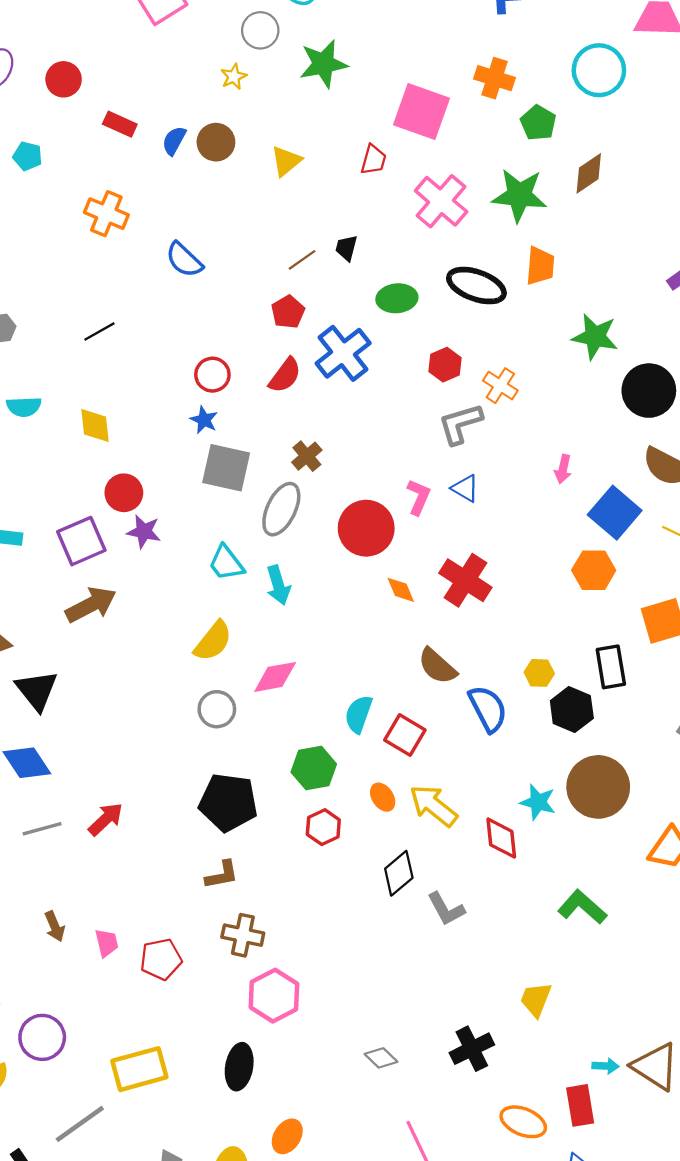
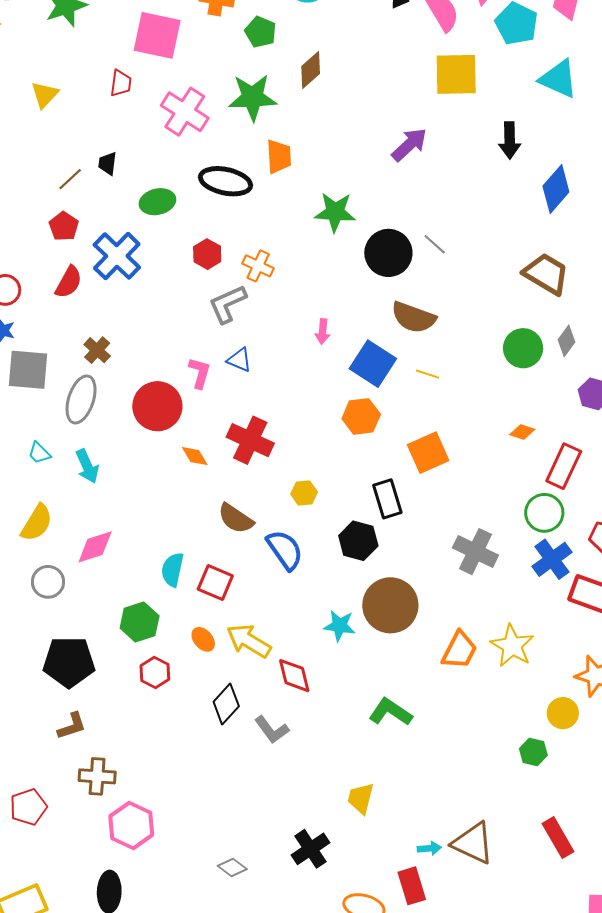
cyan trapezoid: (226, 563) -> (39, 453), size x0.7
yellow hexagon: (539, 673) -> (304, 493), moved
red diamond: (501, 838) -> (294, 676), moved

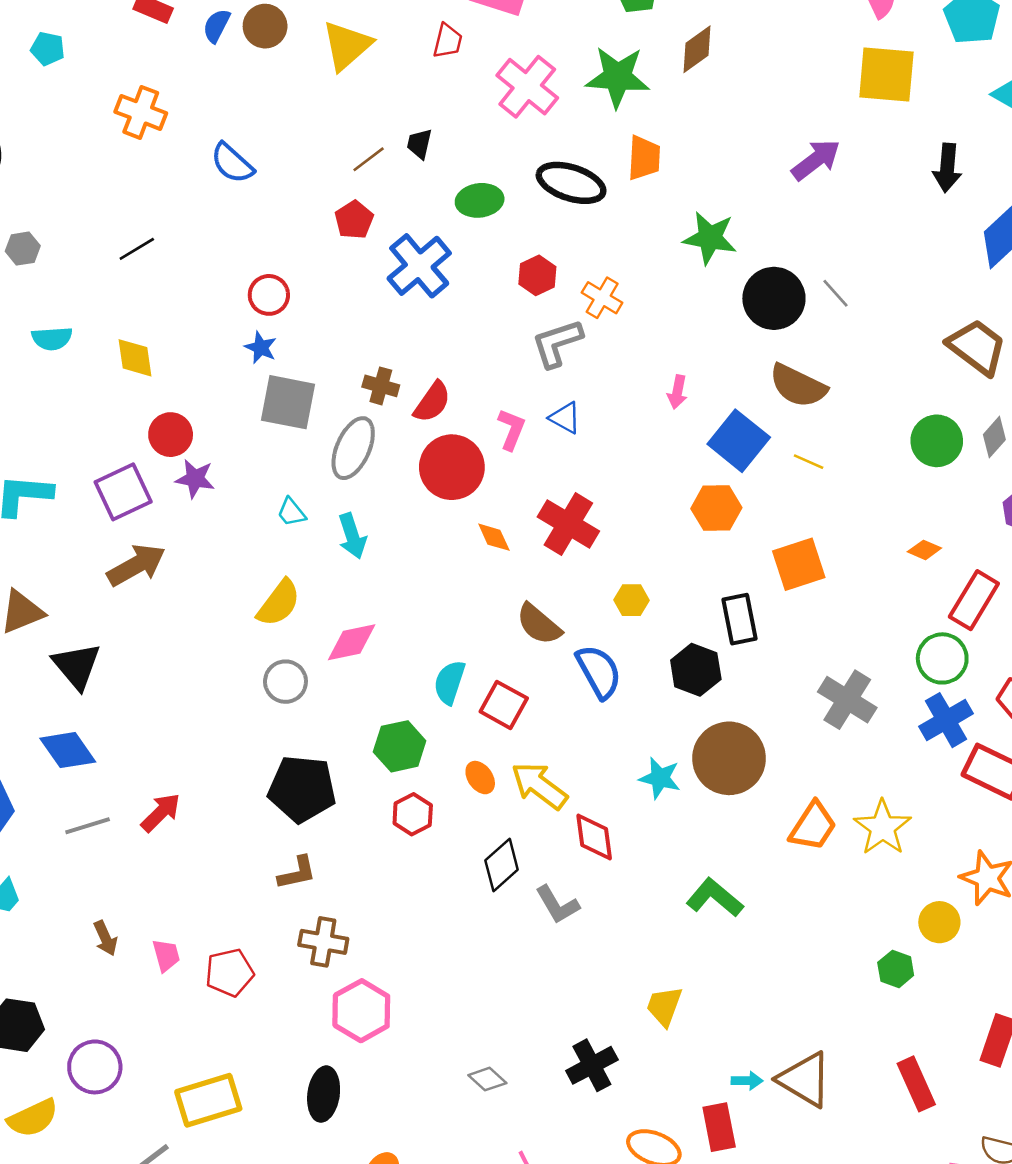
yellow triangle: (45, 95) -> (347, 46), size x1.4
red semicircle: (69, 282) -> (432, 402), moved
brown cross: (97, 350) -> (381, 386), turned -32

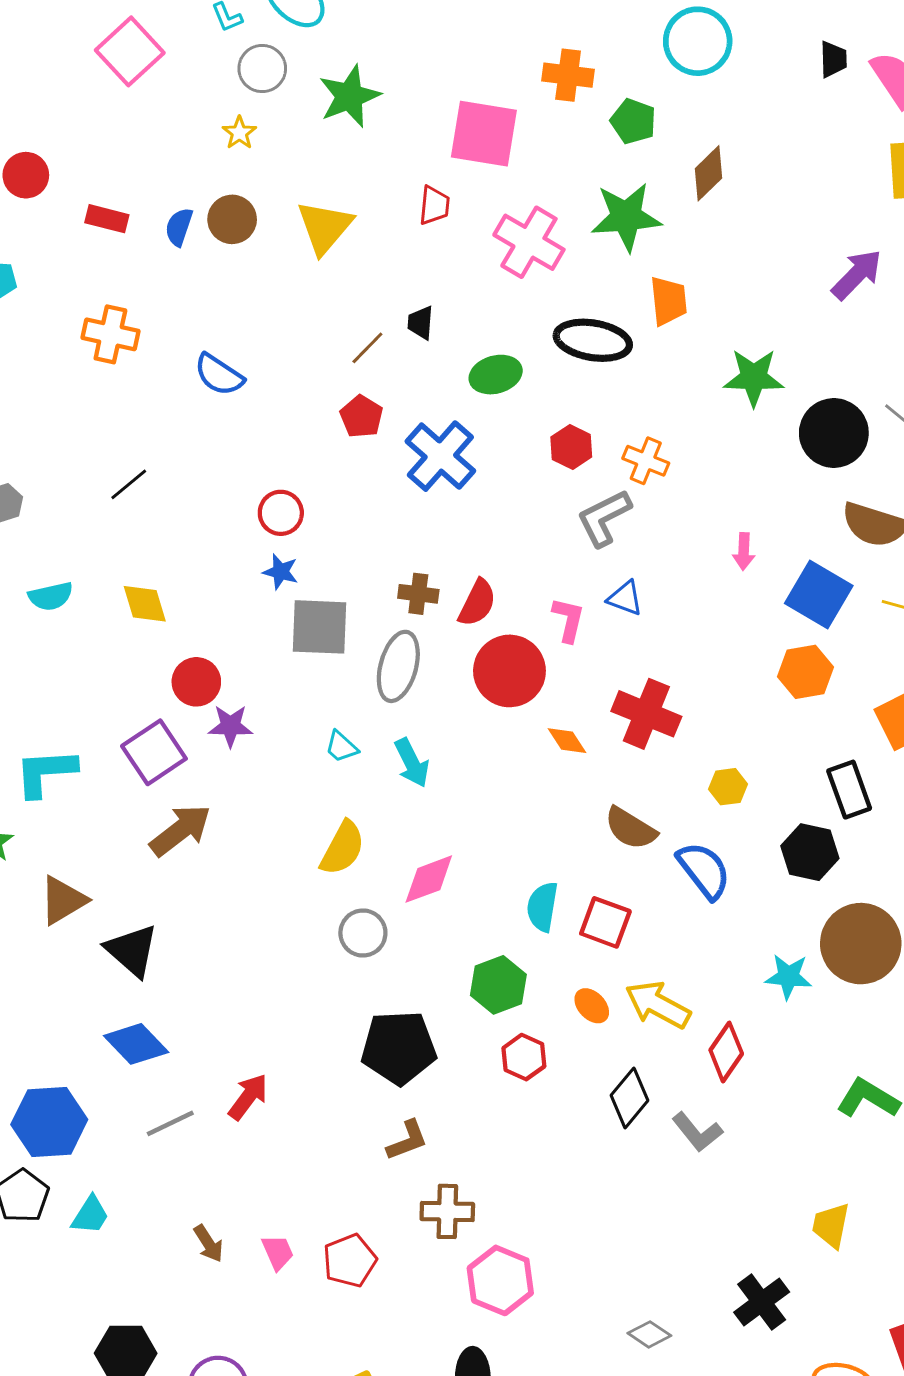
red diamond: (594, 837) -> (726, 1052), turned 51

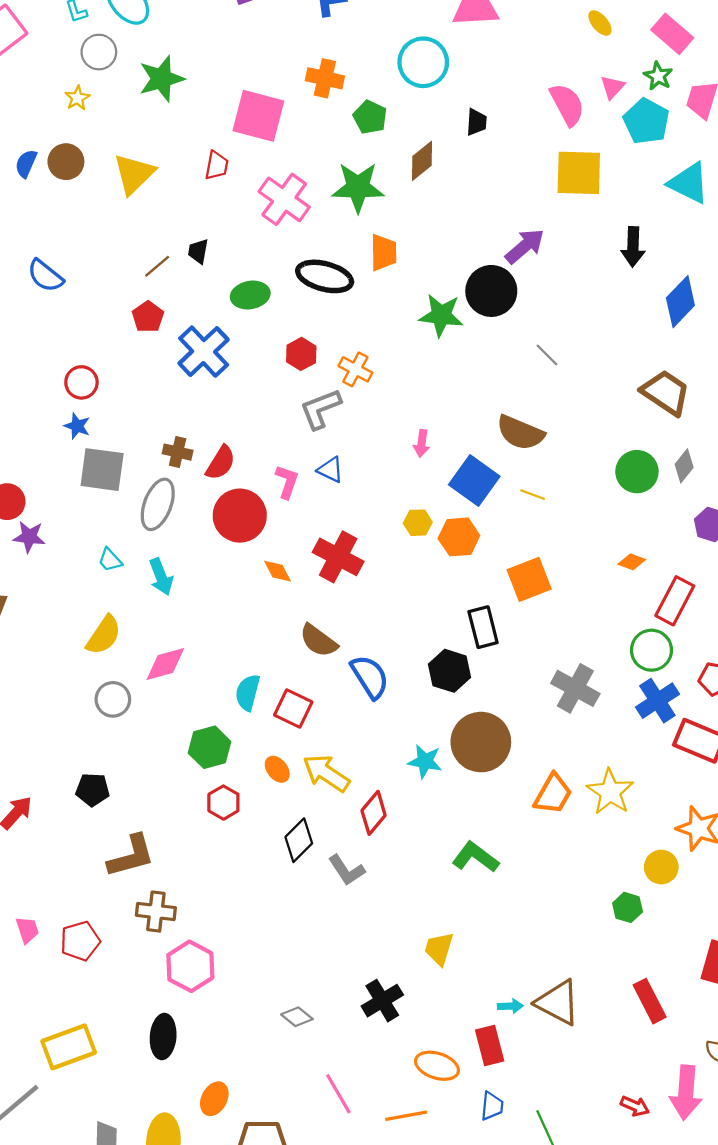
black trapezoid: (833, 59) -> (476, 122), moved
black circle: (834, 433) -> (491, 291), moved
yellow hexagon: (728, 787) -> (418, 523), moved
black pentagon: (399, 1048) -> (93, 790), moved, size x0.6
brown L-shape: (407, 1140) -> (131, 856), size x1.5

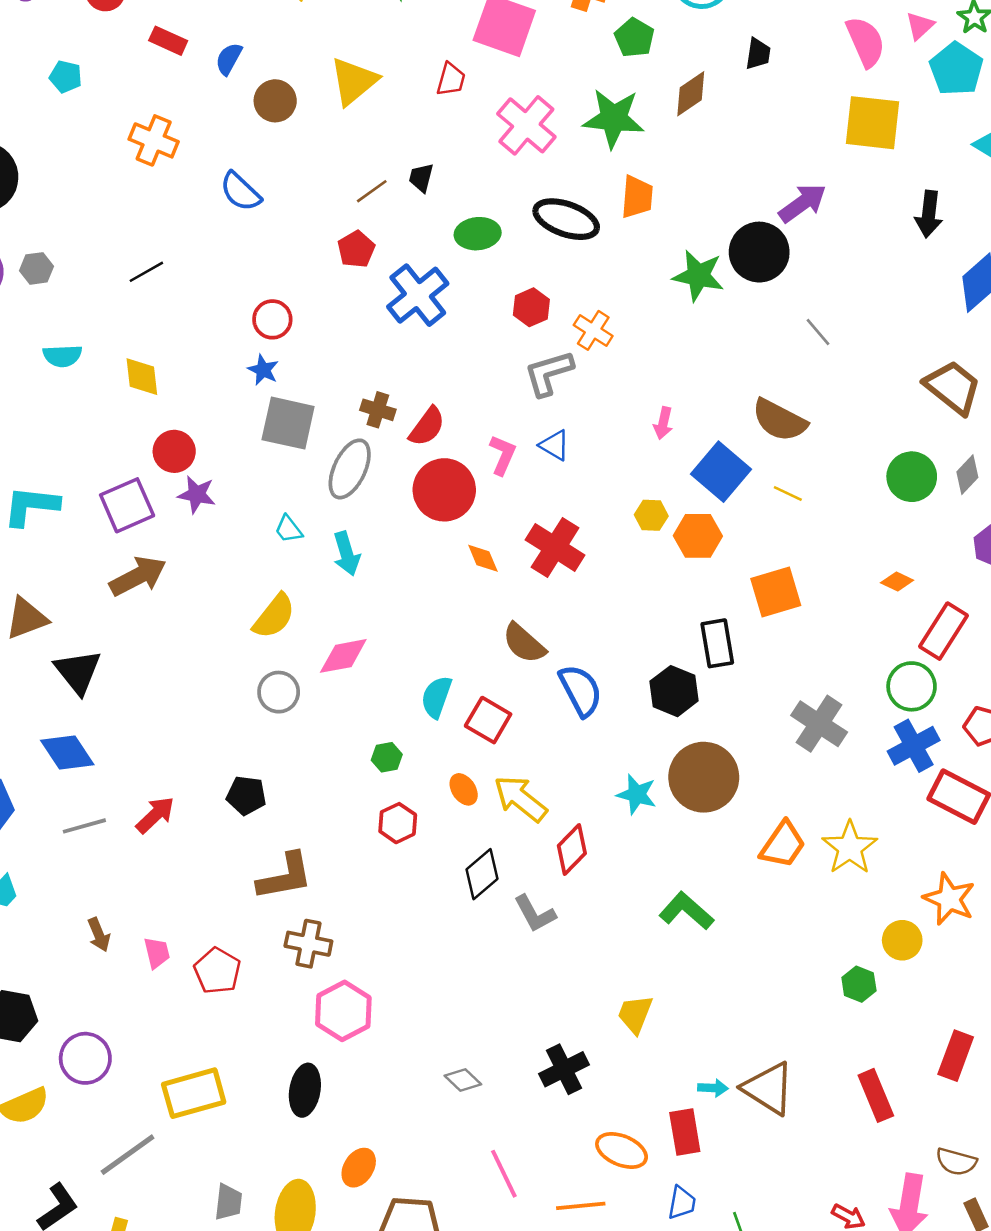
brown circle: (66, 162) -> (275, 101), moved
green hexagon: (210, 747) -> (387, 757), size x0.6
red pentagon: (80, 941) -> (217, 971), turned -30

